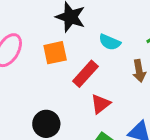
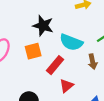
cyan semicircle: (110, 42) -> (71, 42), size x1.5

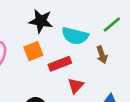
red rectangle: (55, 65) -> (60, 64), turned 36

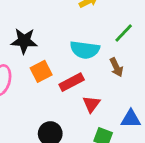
black star: (41, 21) -> (24, 41), moved

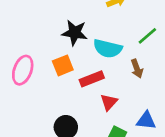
black star: (24, 41) -> (75, 33), moved

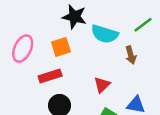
red rectangle: (92, 79) -> (50, 76), moved

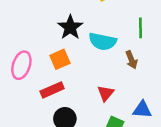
black star: (74, 17) -> (70, 27), turned 30
green line: (143, 25) -> (140, 28), turned -48

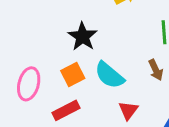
cyan semicircle: (103, 41) -> (109, 75), moved, turned 32

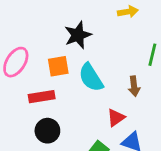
red triangle: (128, 110) -> (116, 118), moved

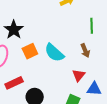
black star: (78, 35) -> (14, 30), moved
red rectangle: (42, 97) -> (14, 83), moved

